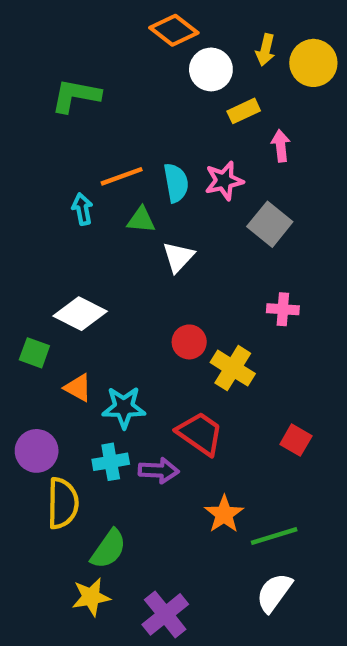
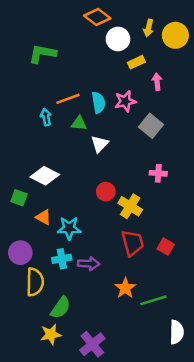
red trapezoid: (200, 433) -> (133, 243), moved, turned 40
white semicircle: (274, 593) -> (177, 332), moved, turned 145

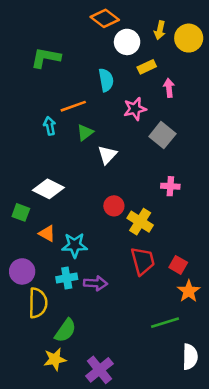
cyan semicircle: (98, 102) -> (106, 80), moved
green triangle: (79, 123) -> (85, 132), turned -42
orange star: (125, 288) -> (189, 291), moved

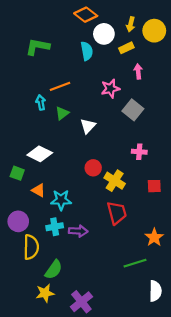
yellow rectangle: (147, 67) -> (126, 48), moved
cyan semicircle: (106, 80) -> (87, 51), moved
green triangle: (85, 132) -> (62, 113), moved
red square: (178, 265) -> (154, 186), moved, turned -32

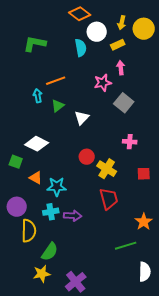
pink arrow: (138, 71) -> (121, 68), moved

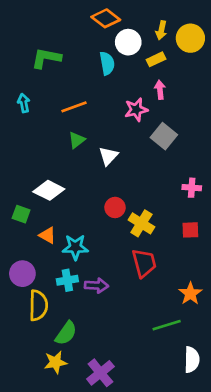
cyan arrow: (38, 96) -> (24, 103), moved
pink cross: (130, 142) -> (192, 188), moved

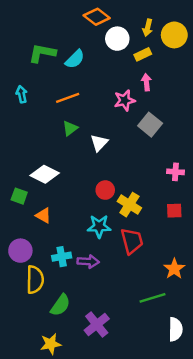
cyan semicircle: (107, 63) -> (75, 59), moved, turned 55
cyan star: (75, 247) -> (99, 226), moved
yellow star: (55, 362) -> (51, 344), moved
purple cross: (100, 373) -> (97, 325), moved

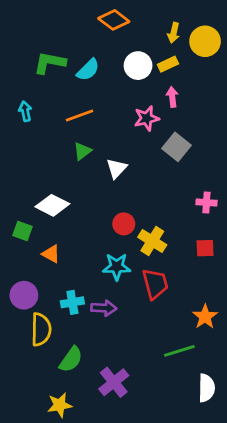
white circle: (117, 39) -> (138, 66), moved

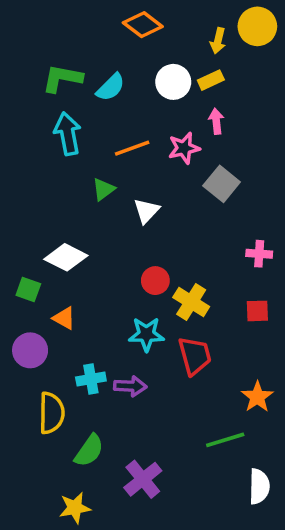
yellow circle: (205, 41) -> (257, 26), moved
cyan arrow: (25, 111) -> (68, 134), moved, size x1.6
orange line: (80, 115) -> (132, 148), moved
purple circle: (24, 295) -> (30, 350), moved

